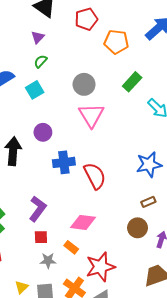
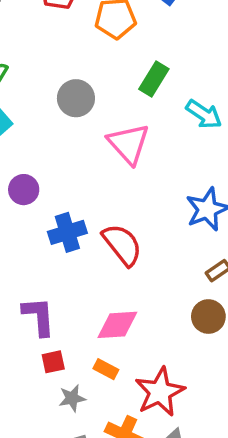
pink triangle: (91, 115) -> (129, 144), moved
purple L-shape: (38, 209) -> (39, 316), turned -30

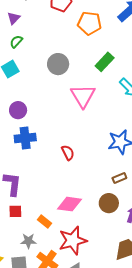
blue cross: (67, 232) -> (25, 138), moved
red semicircle: (122, 245) -> (68, 153), size x0.6
pink diamond: (117, 325) -> (69, 204), moved
gray star: (72, 398) -> (28, 241), moved

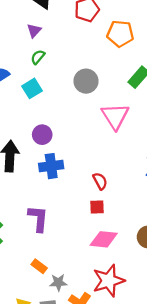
red square: (15, 211) -> (97, 207), moved
orange rectangle: (45, 222) -> (39, 266), moved

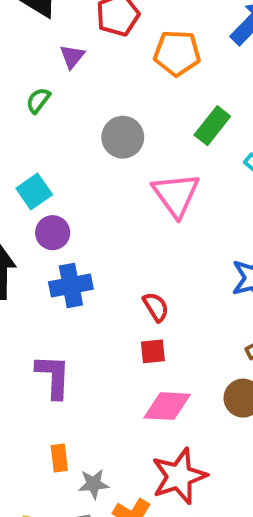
purple triangle: (34, 31) -> (72, 56), moved
cyan square: (32, 88) -> (34, 191), moved
orange rectangle: (39, 266) -> (59, 458), turned 49

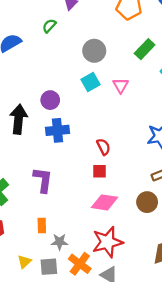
cyan square: (34, 191) -> (91, 82), moved
pink triangle: (176, 195) -> (121, 86), size x0.6

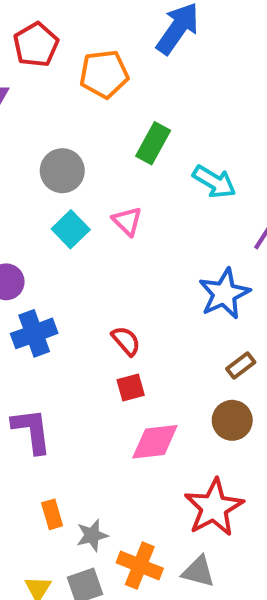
red star: (107, 242) -> (214, 507), moved

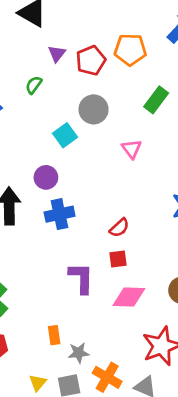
red pentagon: (36, 45) -> (91, 60), moved
cyan square: (71, 229) -> (65, 135), moved
red semicircle: (126, 341) -> (119, 228), turned 80
purple L-shape: (32, 431) -> (81, 278), moved

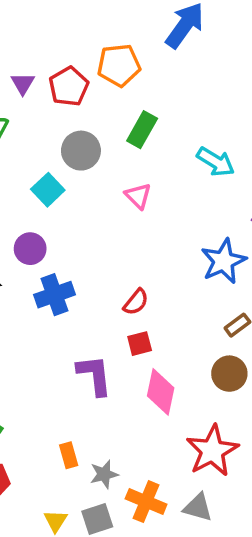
green rectangle: (156, 100) -> (142, 130), moved
pink diamond: (129, 297) -> (161, 392), turned -72

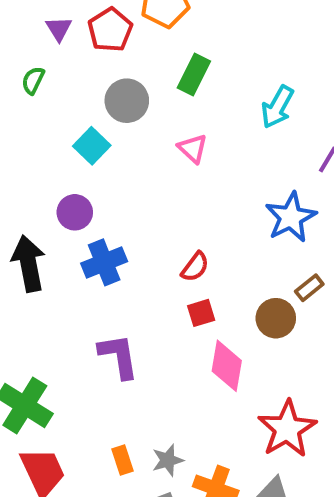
cyan arrow: (216, 162) -> (277, 107), turned 90
brown circle: (229, 374) -> (276, 318), moved
purple L-shape: (94, 375) -> (119, 356), moved
orange rectangle: (69, 455) -> (123, 460), moved

